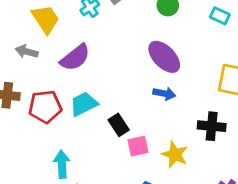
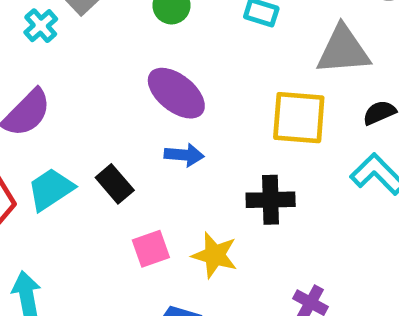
black rectangle: (119, 125) -> (115, 184), moved

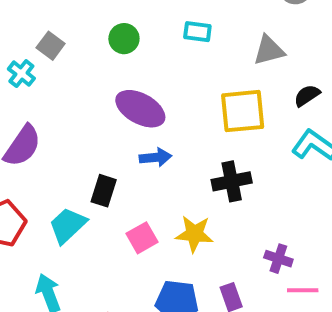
gray triangle: (343, 50) -> (269, 50), size x0.7
black rectangle: (115, 184) -> (104, 191), turned 68
cyan trapezoid: (51, 189) -> (68, 225), moved

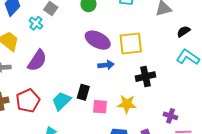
yellow square: (243, 111) -> (131, 44), moved
black rectangle: (104, 191) -> (83, 92), moved
pink square: (142, 238) -> (100, 107), turned 35

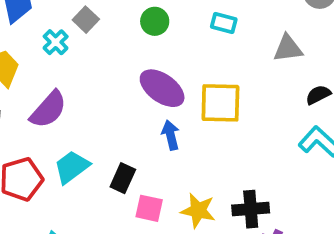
blue arrow: (106, 65) -> (171, 135), turned -105
black cross: (146, 77) -> (251, 209), moved
cyan trapezoid: (61, 101) -> (72, 167), moved

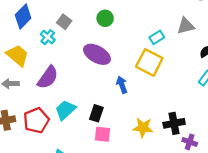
cyan rectangle: (224, 23) -> (157, 37), moved, turned -40
purple ellipse: (162, 88) -> (97, 54), moved
yellow square: (220, 103) -> (149, 62), turned 32
pink square: (149, 208) -> (102, 134), moved

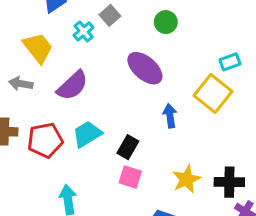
yellow star: (143, 128) -> (187, 179), turned 30

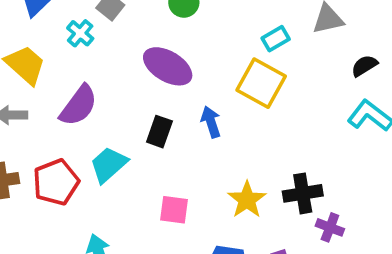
black rectangle: (128, 147) -> (159, 132), moved

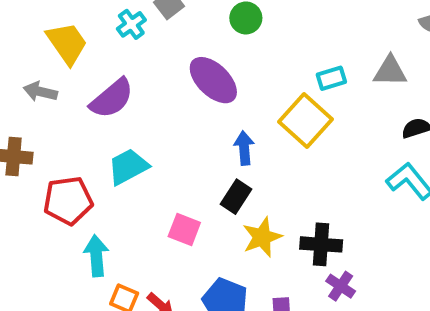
black rectangle: (159, 132) -> (236, 197), moved
red pentagon: (56, 182) -> (68, 201), moved

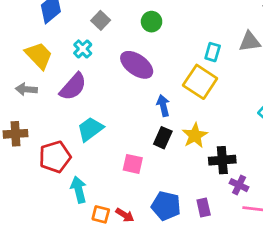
cyan cross: (131, 24) -> (83, 49), moved
cyan rectangle: (331, 78) -> (213, 52), turned -48
yellow star: (262, 237) -> (195, 135), moved

